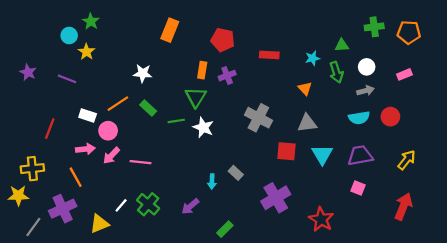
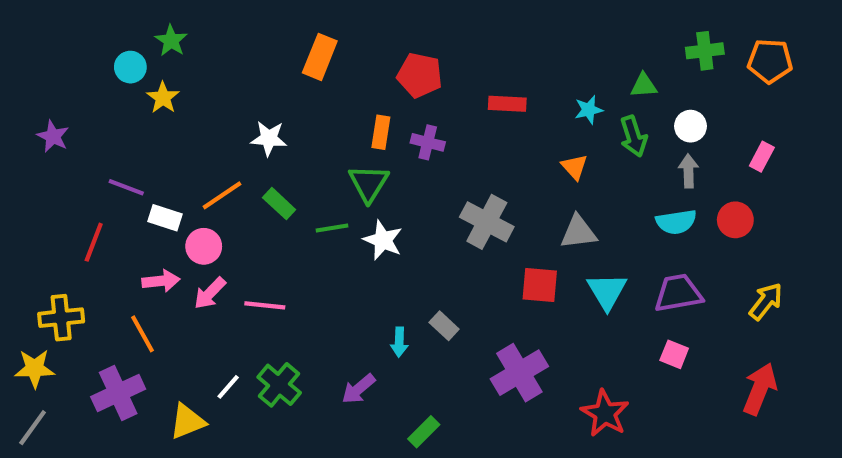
pink rectangle: (404, 74) -> (762, 157), moved, turned -40
purple cross: (227, 76) -> (428, 142), turned 35
purple line: (67, 79) -> (126, 187), moved
gray arrow: (366, 91) -> (688, 171), turned -77
gray line: (33, 227) -> (33, 428), moved

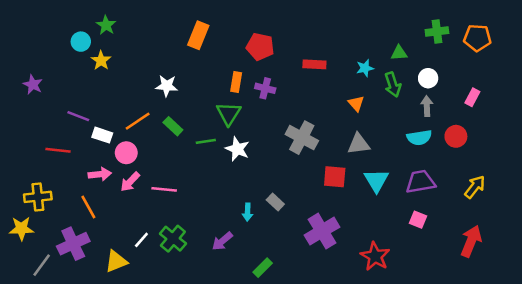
red line: (94, 242) -> (58, 150), turned 75
gray line: (33, 428) -> (42, 265), moved

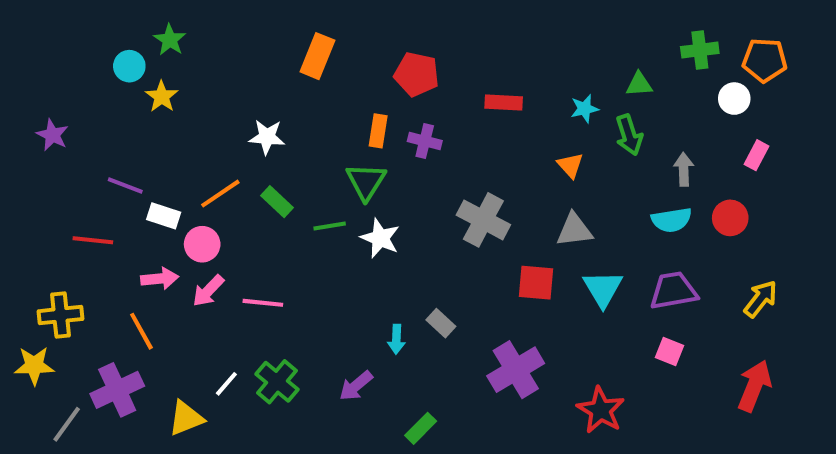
white circle: (428, 78) -> (734, 99), moved

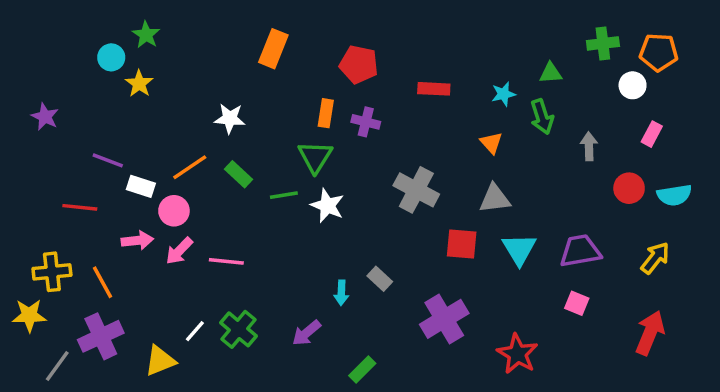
cyan semicircle: (672, 220) -> (674, 195), moved
orange line: (141, 331) -> (103, 282), moved

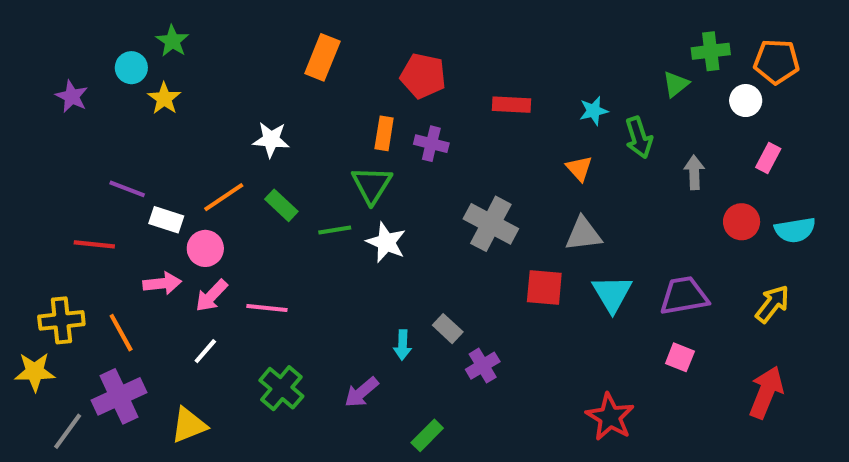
green triangle: (551, 73) -> (676, 84), moved, turned -35
purple star: (45, 117) -> (72, 96), moved
purple cross: (444, 319) -> (483, 366), moved, size x0.6
white line: (195, 331) -> (205, 351), moved

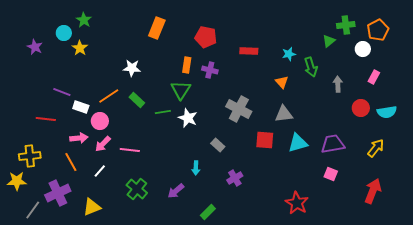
orange pentagon: (776, 61) -> (378, 30), turned -30
cyan triangle: (612, 294) -> (298, 143), turned 45
gray rectangle: (448, 329) -> (218, 145), moved
orange line: (121, 333) -> (71, 162), moved

